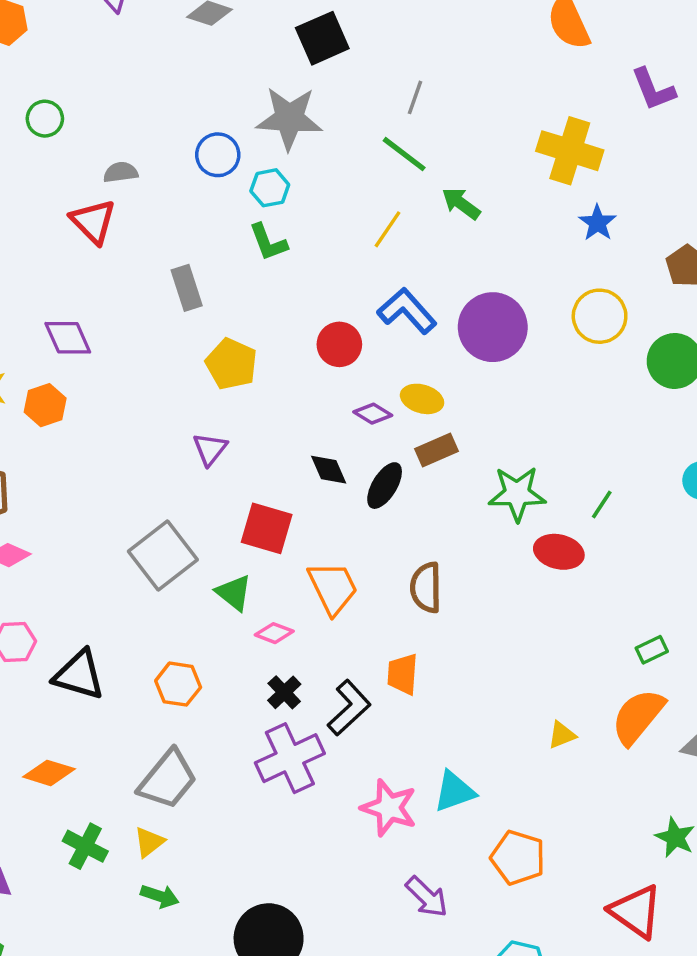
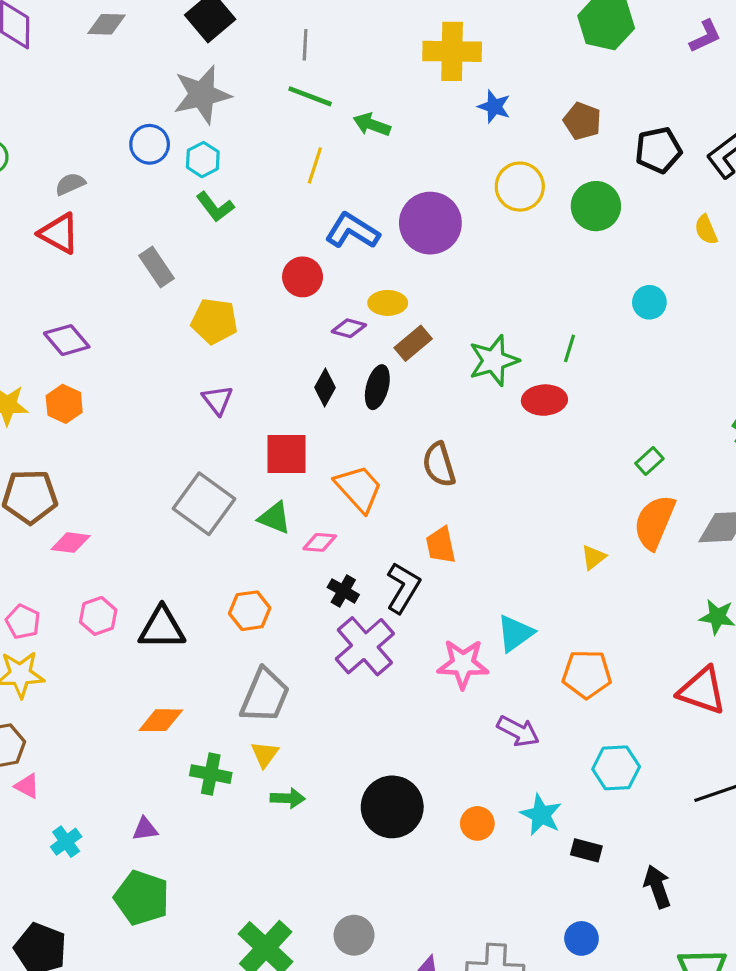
black diamond: (329, 470) -> (325, 388), turned 69

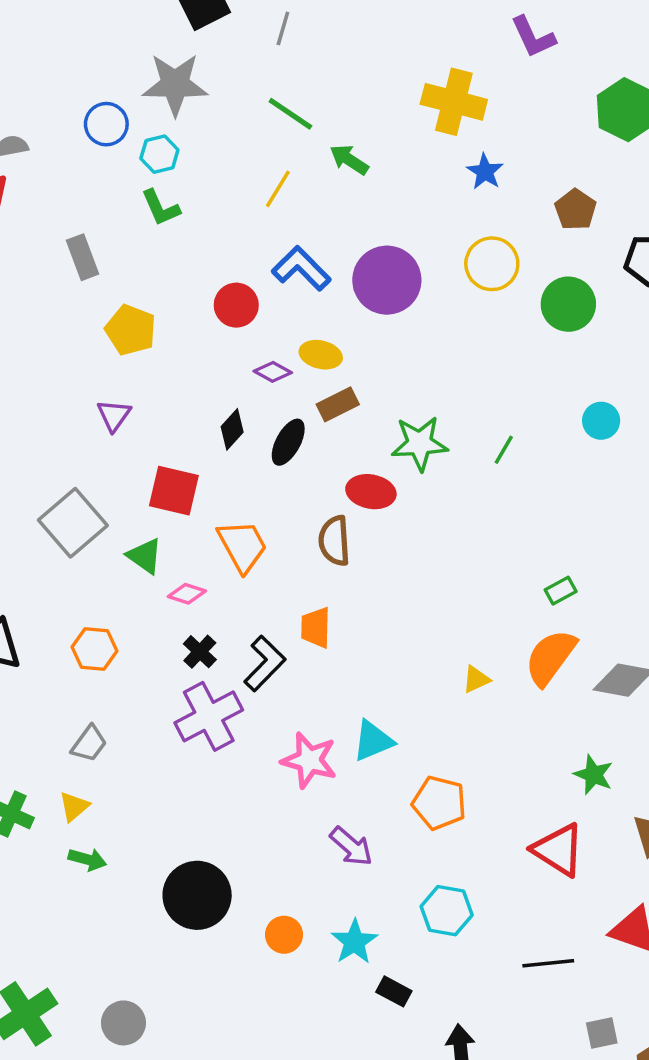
gray line: (305, 45) -> (283, 28), moved
red ellipse: (544, 400) -> (371, 492), moved
gray trapezoid: (265, 696) -> (89, 744), size x0.6

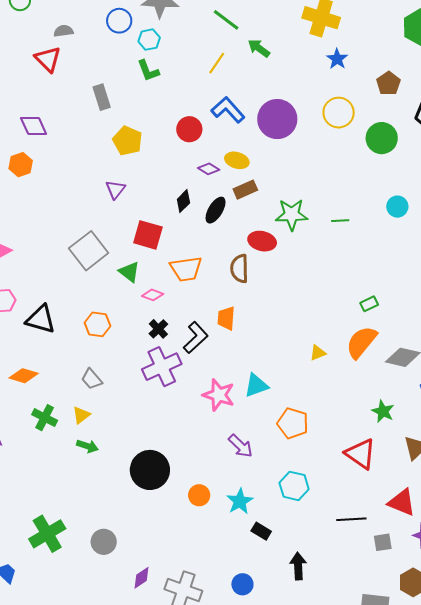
green line: (504, 450) -> (340, 221), turned 54
orange trapezoid: (242, 546) -> (186, 269), turned 108
gray trapezoid: (89, 744) -> (92, 379), turned 100
gray square: (602, 1033) -> (383, 542), moved

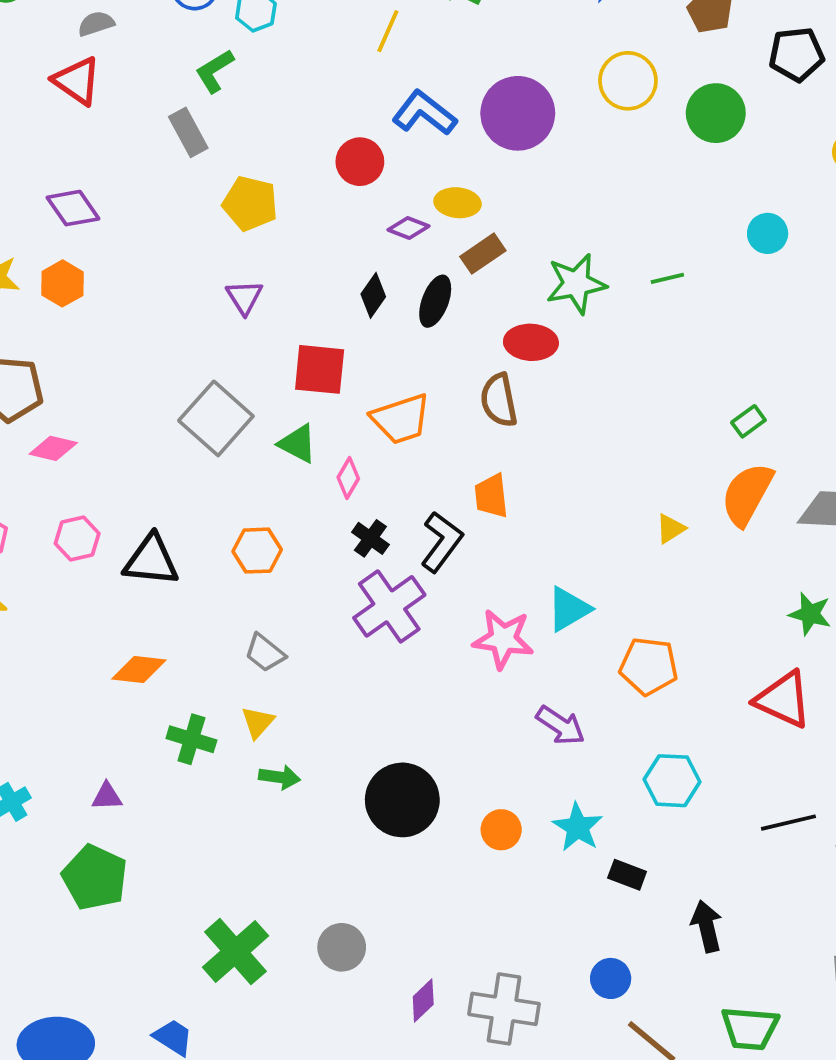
green L-shape: (148, 71) -> (215, 71), moved, turned 90
pink diamond: (153, 295) -> (348, 478), turned -70

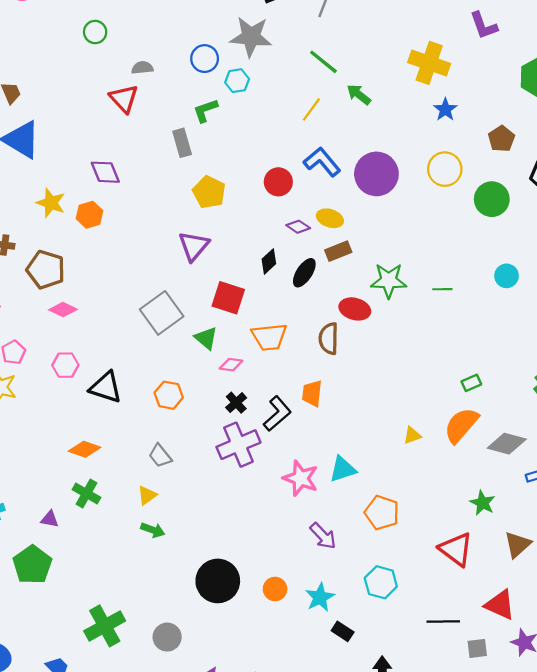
purple triangle: (244, 297) -> (194, 246), size x1.4
pink diamond: (348, 478) -> (231, 365), turned 55
green cross: (191, 739) -> (86, 493), moved
black circle: (402, 800) -> (218, 581), moved

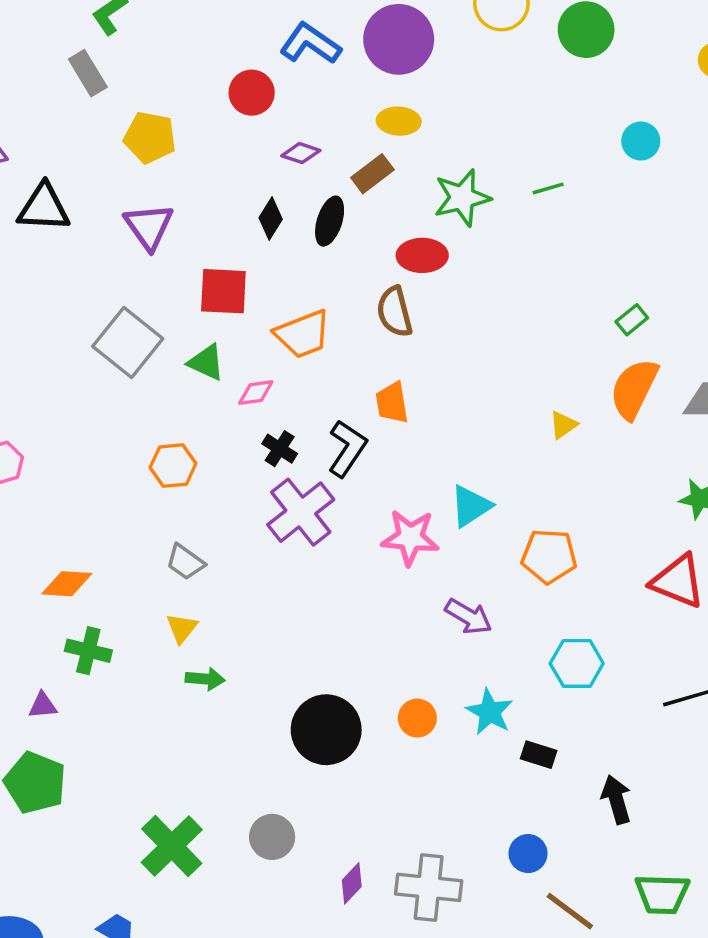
yellow ellipse: (330, 218) -> (399, 121), moved
black triangle: (106, 387) -> (44, 208), moved

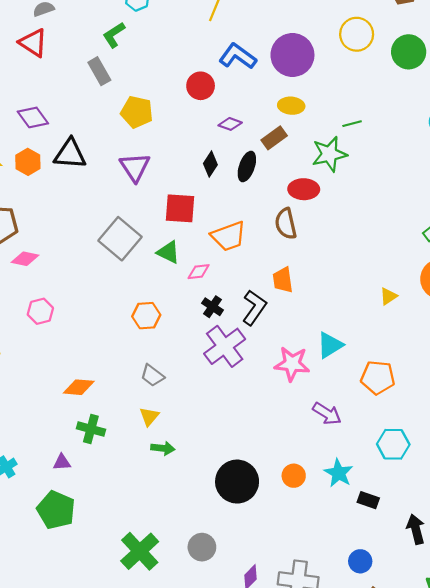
green line: (548, 188) -> (352, 124), moved

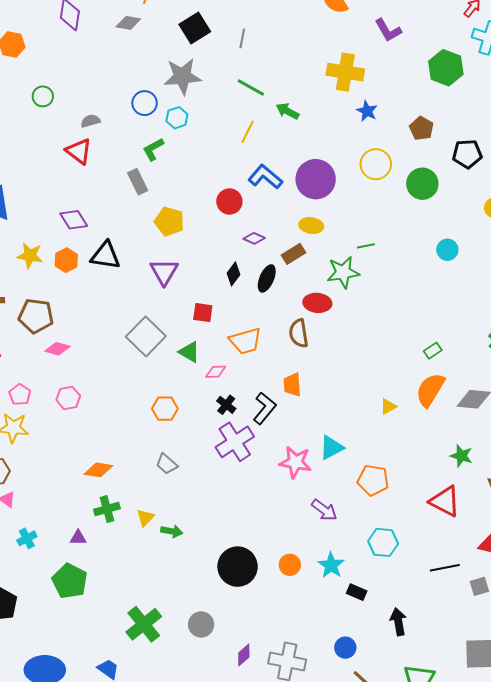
red square: (180, 208) -> (203, 313), size x0.7
yellow triangle: (149, 416) -> (145, 518), moved
green cross: (91, 429) -> (107, 509), turned -35

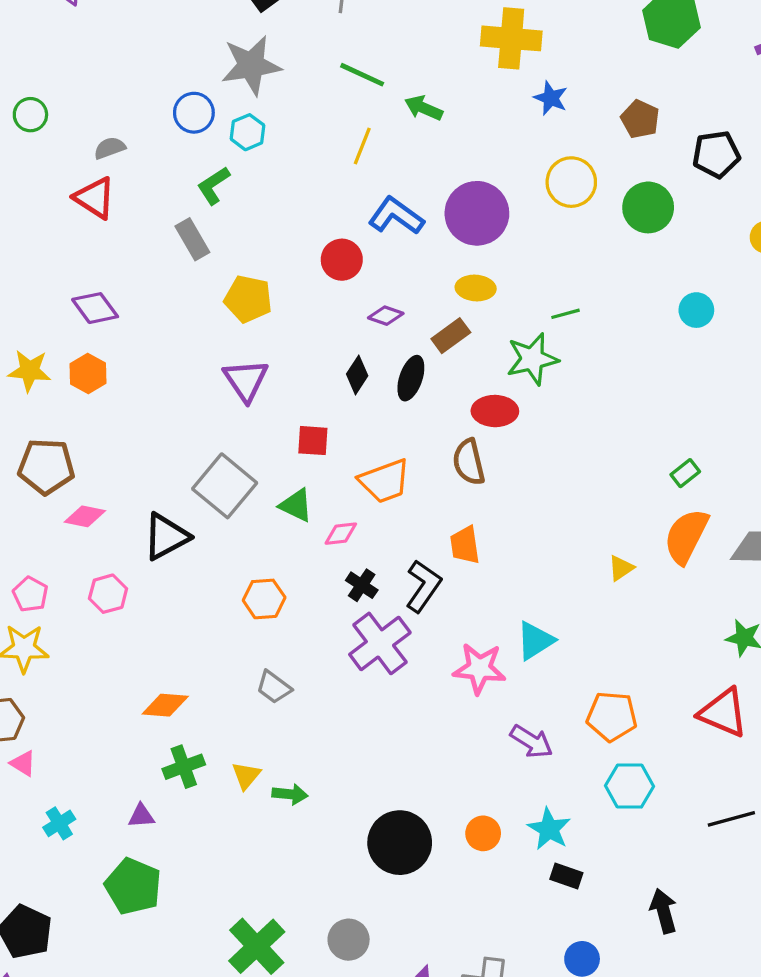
black triangle: (105, 256) -> (166, 537), moved, turned -32
orange pentagon: (373, 480) -> (612, 716), moved
black rectangle: (357, 592) -> (566, 876), moved

